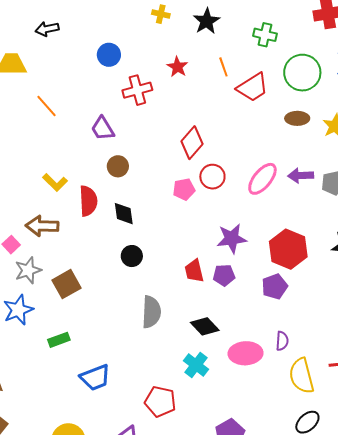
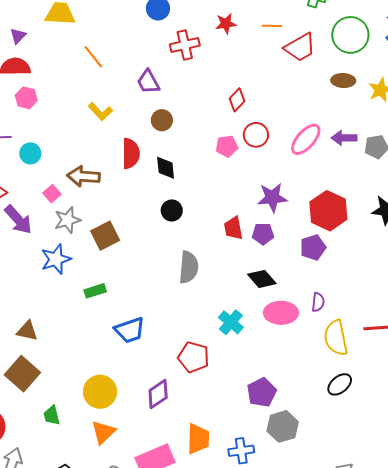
red star: (177, 67) -> (226, 24), turned 30
orange line: (223, 67) -> (272, 26), turned -72
red diamond: (192, 143) -> (237, 100), size x0.7
yellow L-shape: (55, 182) -> (100, 112), moved
black diamond: (205, 326) -> (262, 279), moved

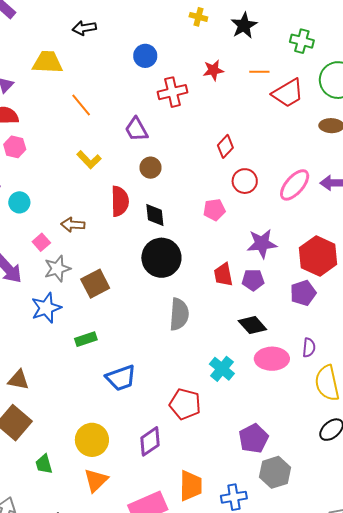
pink pentagon: (227, 146) -> (214, 210), moved
brown arrow: (83, 176) -> (73, 225), size x0.7
black circle: (172, 210) -> (161, 258), size x1.8

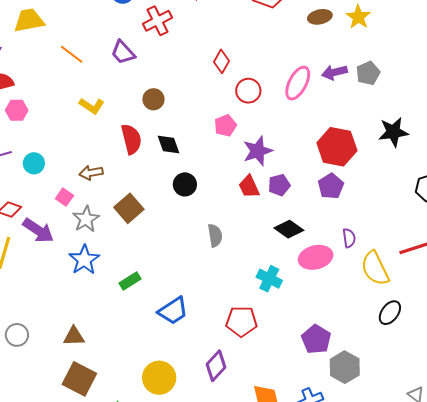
purple trapezoid: (136, 129) -> (123, 52), moved
purple star: (262, 244) -> (258, 151), moved
black circle: (161, 258) -> (185, 184), size x0.6
brown square: (95, 284) -> (129, 208), moved
gray semicircle: (179, 314) -> (215, 235), size x0.7

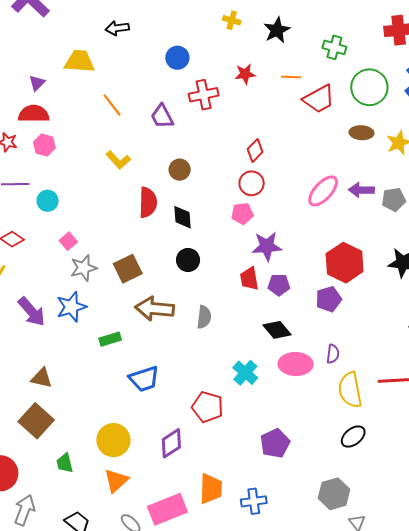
red circle: (248, 91) -> (252, 183), moved
brown arrow: (91, 173) -> (155, 309), moved, size x1.6
purple arrow: (38, 230) -> (32, 312), moved
gray hexagon: (345, 367) -> (334, 494), moved

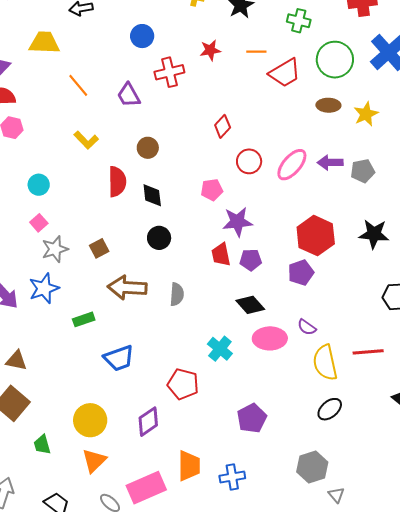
red circle: (252, 183) -> (249, 161), moved
cyan circle: (48, 201) -> (39, 185), moved
brown square: (128, 269) -> (99, 248), size x0.7
purple semicircle: (333, 354) -> (307, 327), turned 120

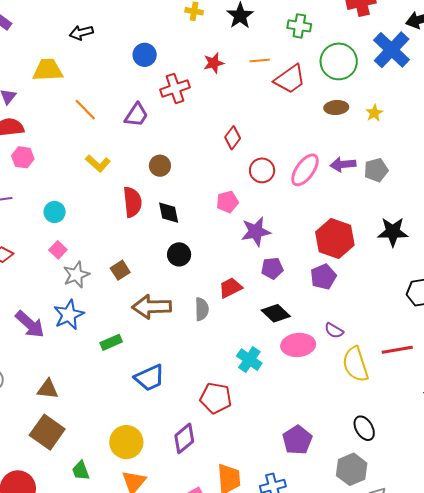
purple trapezoid: (129, 95) -> (136, 115), turned -112
yellow star: (366, 114) -> (374, 113), size x0.7
red trapezoid: (221, 255) -> (230, 288), moved, turned 80
black ellipse: (330, 409) -> (364, 428), moved, turned -75
purple pentagon: (252, 418) -> (297, 440), moved

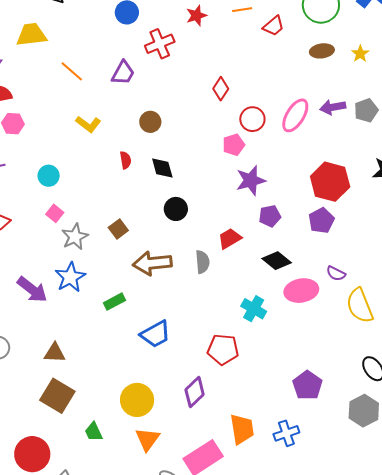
red trapezoid: (290, 79) -> (274, 26), size x0.7
red semicircle: (132, 202) -> (125, 160), size x0.6
pink pentagon: (227, 202) -> (234, 145), moved

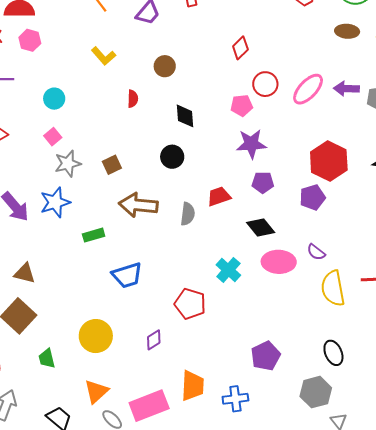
black diamond: (162, 168) -> (185, 116), moved
purple diamond: (195, 392) -> (154, 340), size x0.7
orange triangle: (147, 439) -> (96, 391), moved

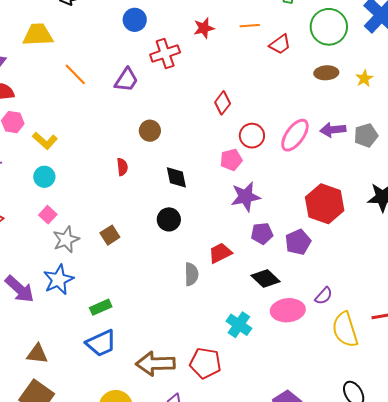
yellow L-shape: (104, 56) -> (45, 141), moved
purple pentagon: (312, 197) -> (298, 242), moved
brown arrow: (138, 205) -> (155, 364), moved
purple semicircle: (316, 252) -> (324, 296), turned -78
blue trapezoid: (127, 275) -> (101, 343), moved

